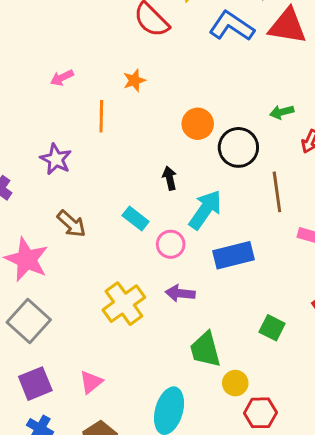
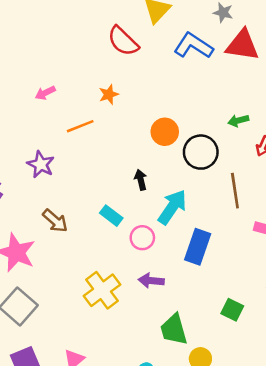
orange line: (101, 116) -> (80, 126), turned 68
blue rectangle: (234, 255) -> (198, 247), turned -56

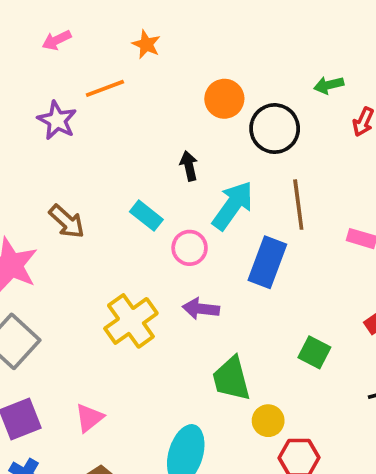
orange star: (109, 94) -> (146, 44), turned -30
purple star: (41, 164) -> (57, 120), moved
brown line: (235, 191) -> (298, 205), moved

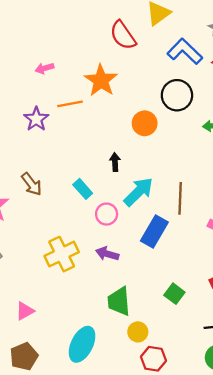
orange star: (146, 44) -> (101, 80), size x1.8
black circle: (275, 129) -> (177, 95), moved

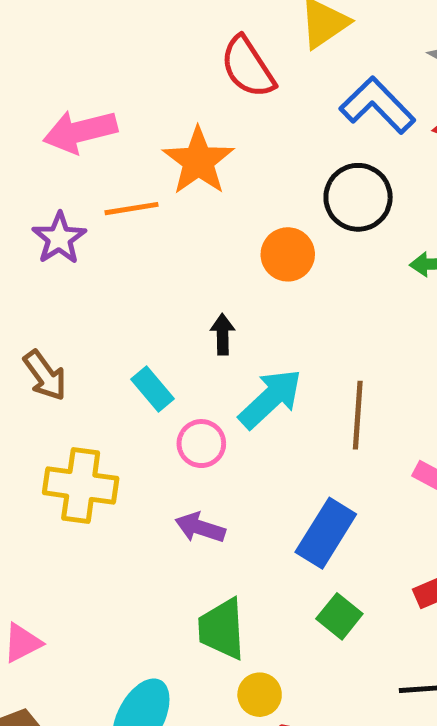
pink arrow: (45, 68) -> (80, 131), size x1.8
blue rectangle: (154, 231) -> (326, 533), moved
yellow cross: (62, 254) -> (81, 486), moved, turned 32

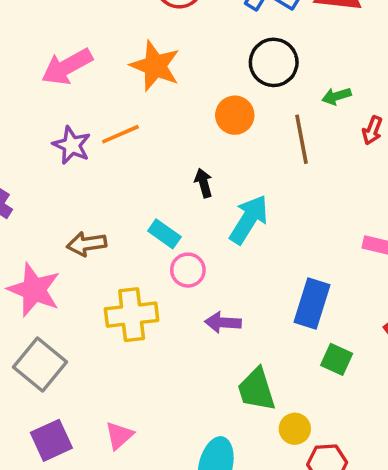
orange line: (132, 209) -> (120, 134), moved
brown arrow: (45, 375) -> (87, 244), turned 132
brown line: (358, 415) -> (302, 139), moved
pink circle: (201, 444) -> (188, 270), moved

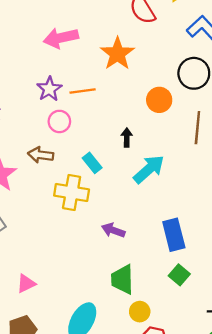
pink circle: (188, 270) -> (59, 121), moved
blue rectangle: (312, 304) -> (174, 235), turned -48
yellow cross: (132, 315) -> (72, 192), moved

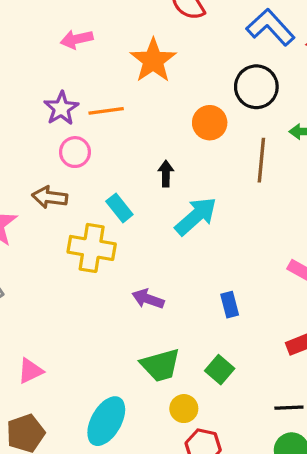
pink arrow: (61, 38) -> (77, 39), size x0.7
blue rectangle: (174, 235) -> (230, 305), size x0.6
green square: (179, 275) -> (220, 370), moved
green trapezoid: (122, 279) -> (160, 365), turned -104

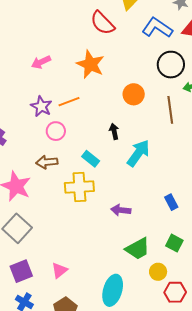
black circle: (256, 87) -> (171, 65), moved

